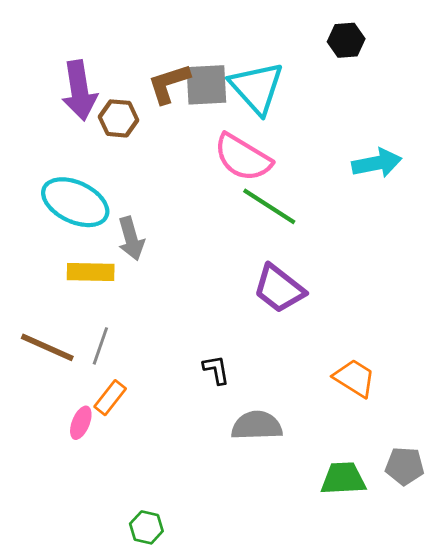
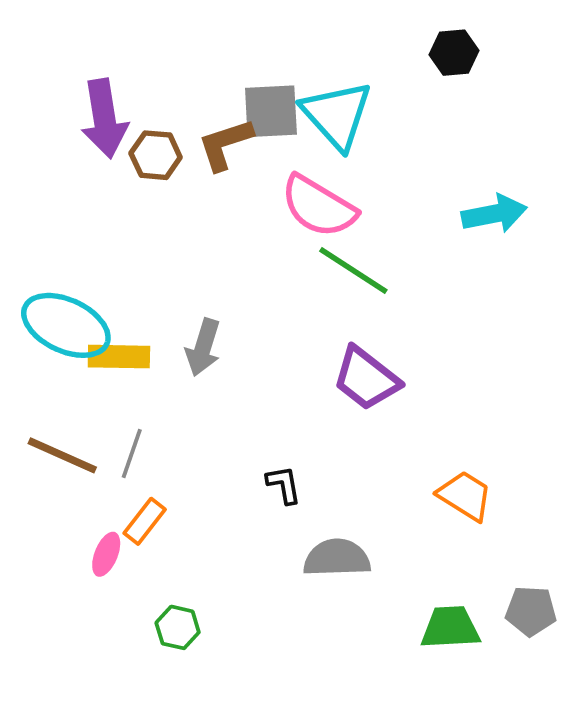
brown L-shape: (169, 84) -> (225, 144), moved
cyan ellipse: (75, 202) -> (66, 325), moved
gray arrow: (131, 238) -> (203, 347), moved, turned 33
green hexagon: (146, 527) -> (178, 627), moved

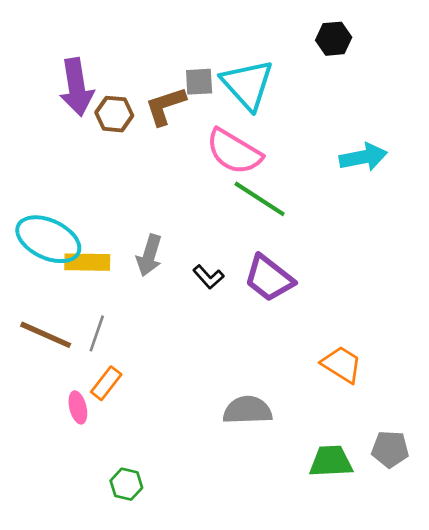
gray square: (271, 111) -> (199, 82), size x0.7
black L-shape: (284, 485) -> (208, 277), moved, turned 148
pink ellipse: (106, 554) -> (78, 407), turned -36
green hexagon: (178, 627) -> (126, 484), moved

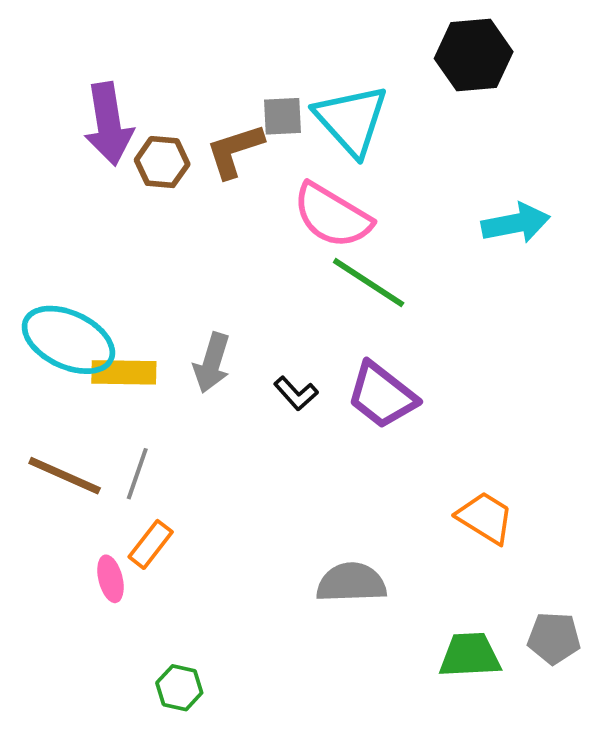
black hexagon: (334, 39) -> (474, 55), size x1.5

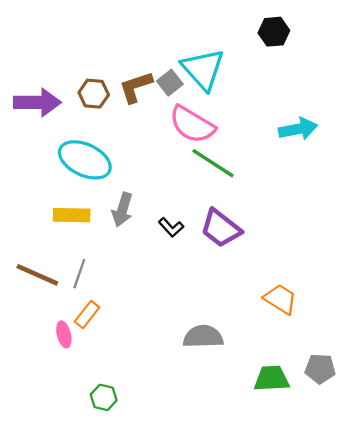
black hexagon: (474, 55) -> (274, 32), size x0.7
gray square: (283, 116) -> (170, 83), moved, turned -35
purple arrow: (109, 124) -> (37, 102), moved, turned -81
cyan ellipse: (68, 340) -> (85, 160), moved

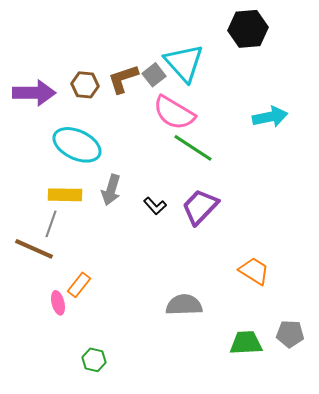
black hexagon: (274, 32) -> (248, 29), size x1.4
purple trapezoid: (221, 228) -> (200, 207), turned 96
gray line: (79, 274) -> (51, 224), moved

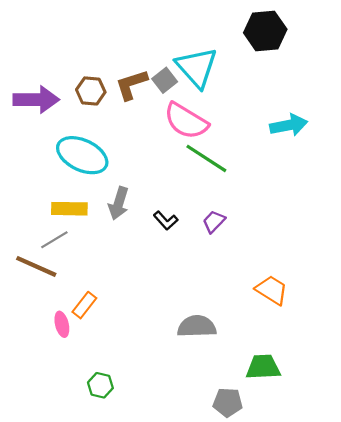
purple trapezoid: (200, 207) -> (214, 222), size x0.6
gray line: (51, 224) -> (54, 240), turned 40
gray pentagon: (290, 334) -> (228, 402), moved

